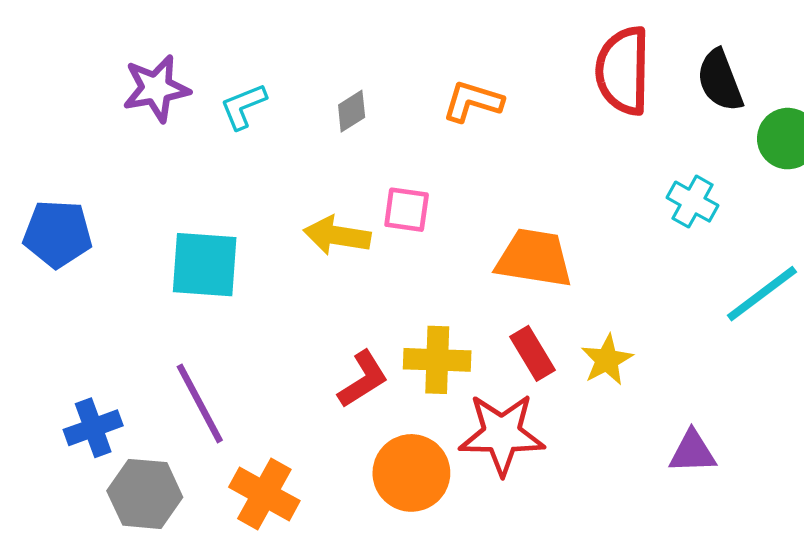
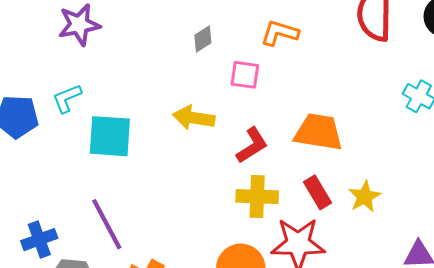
cyan L-shape: (243, 106) -> (67, 98), moved
pink square: (407, 210) -> (245, 75), moved
red L-shape: (363, 379) -> (252, 145), moved

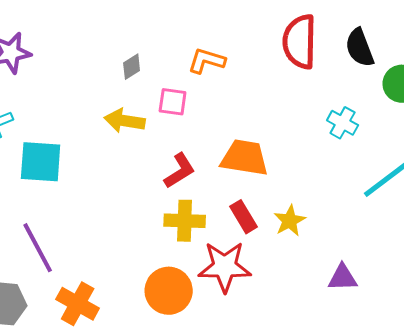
yellow arrow: (194, 118) -> (125, 121), moved

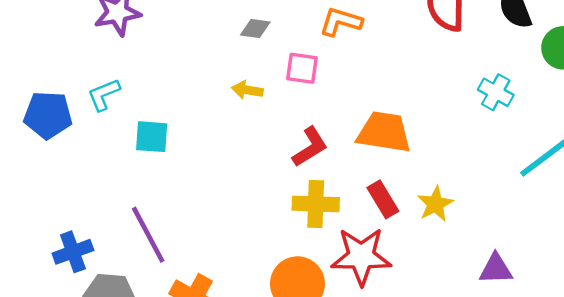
gray diamond: (132, 67) -> (255, 28), turned 40
yellow arrow: (125, 121) -> (247, 90), size x0.7
cyan square: (41, 162) -> (152, 137), size x0.7

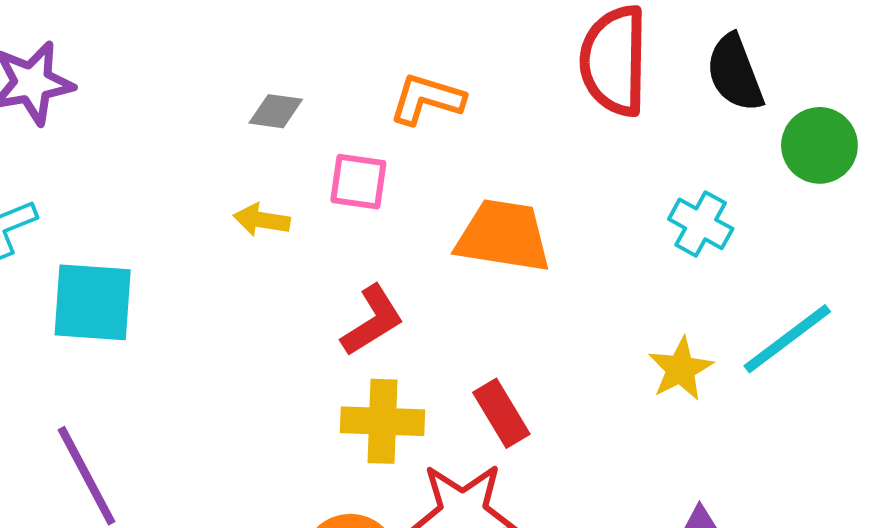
orange trapezoid: (384, 132) -> (503, 236), moved
cyan square: (152, 137) -> (93, 302), size x1.4
yellow star: (435, 204) -> (681, 369), moved

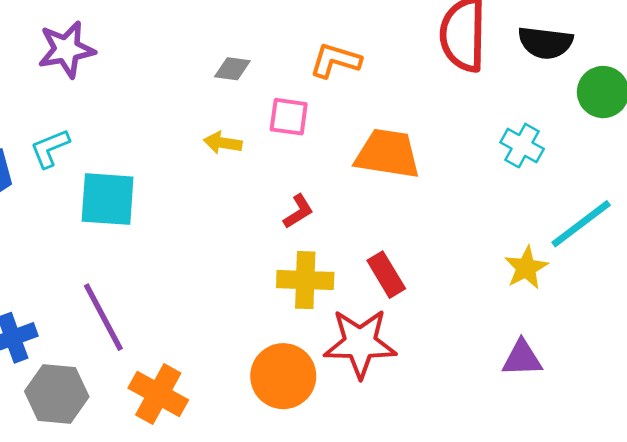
black semicircle: (735, 73) -> (545, 43), turned -62
red L-shape: (372, 321) -> (298, 211), size x0.7
yellow star: (681, 369) -> (526, 268), moved

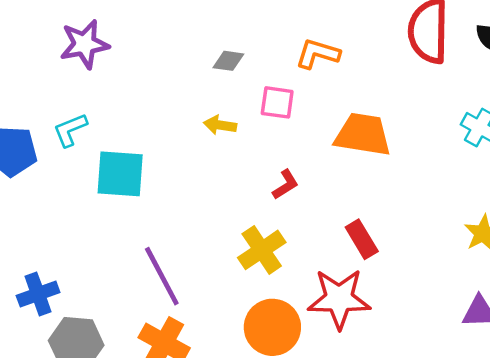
yellow cross: (305, 280) -> (262, 250), moved, turned -36
purple line: (103, 317) -> (162, 276), moved

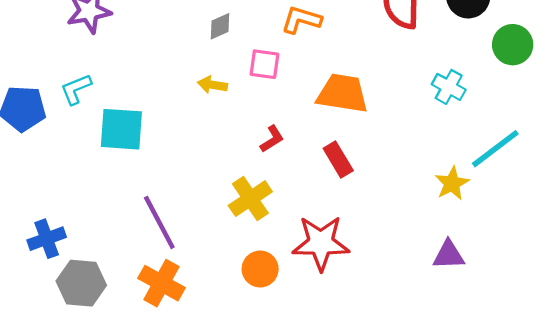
gray diamond: (228, 61) -> (220, 26), turned -32
red rectangle: (362, 239) -> (338, 160), moved
orange circle: (272, 327) -> (260, 269), size x0.7

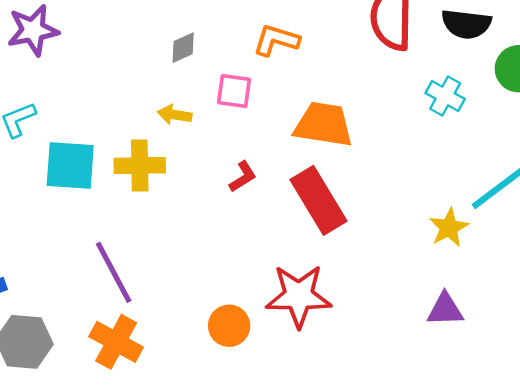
cyan cross: (449, 87) -> (445, 96), moved
red rectangle: (338, 160) -> (318, 200), size x1.6
yellow cross: (250, 199) -> (140, 166), moved, turned 33

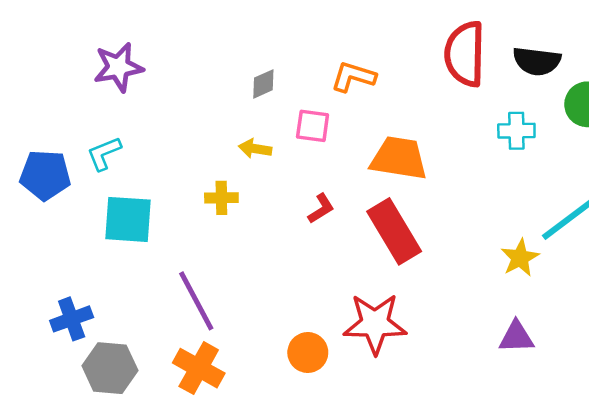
cyan cross: (445, 96) -> (516, 131), turned -30
cyan square: (70, 166) -> (128, 219), moved
yellow cross: (140, 166) -> (221, 198), size x0.7

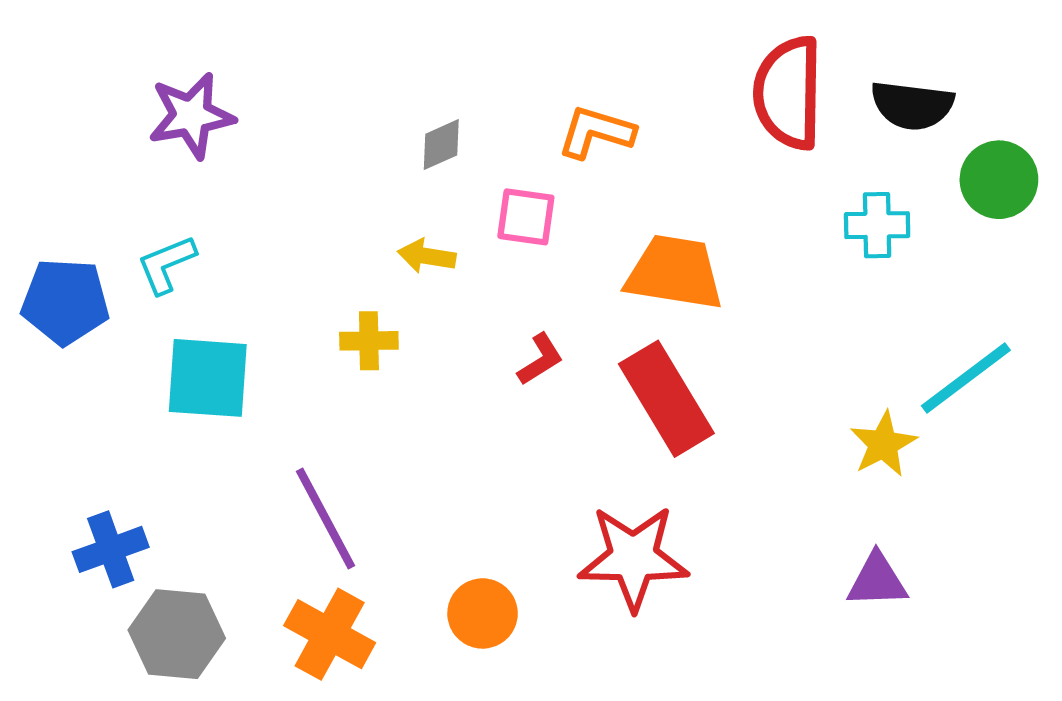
orange circle: (308, 353) -> (483, 613), moved

